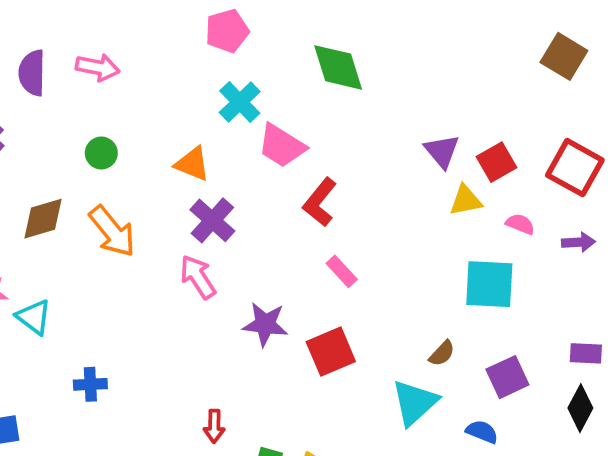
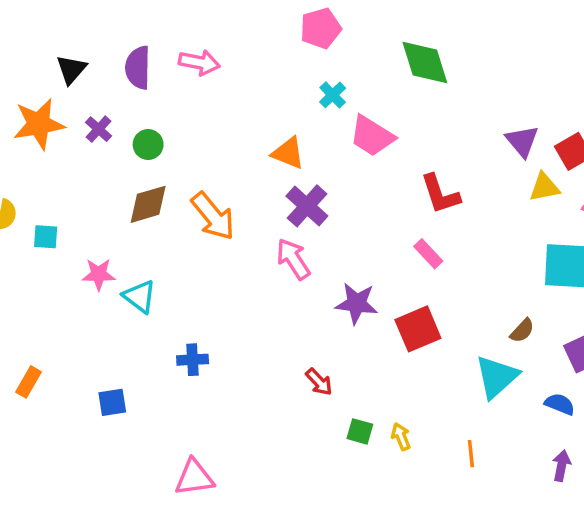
cyan cross: (240, 102) -> (333, 95), size x0.7
green circle: (101, 153) -> (148, 144), moved
red L-shape: (320, 202) -> (440, 194), moved, turned -57
red arrow: (214, 426) -> (319, 382), moved, turned -44

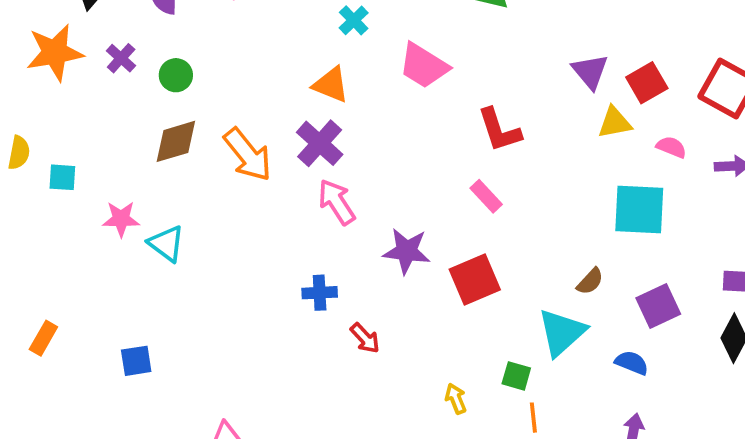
cyan cross: (333, 95) -> (354, 20), moved
purple cross: (307, 206) -> (320, 143), moved
blue cross: (193, 360) -> (320, 293), moved
green square: (360, 431) -> (516, 376), moved

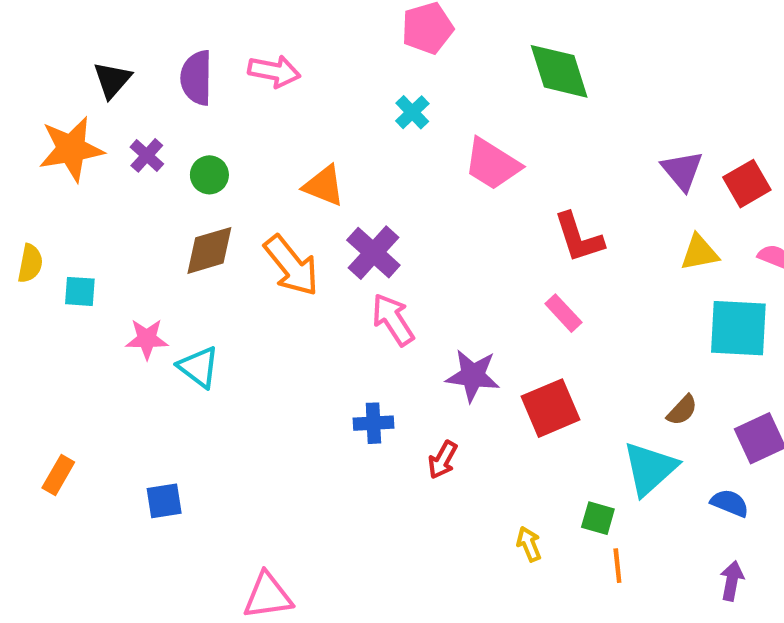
orange triangle: (331, 85) -> (324, 186), moved
yellow triangle: (615, 122) -> (699, 253), moved
red arrow: (365, 338) -> (443, 460), moved, turned 72

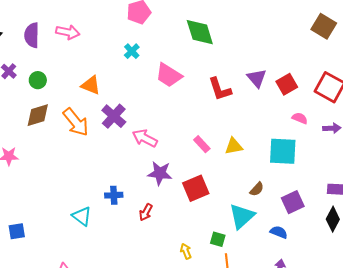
red L-shape: (579, 237) -> (220, 89), moved
yellow triangle: (699, 253) -> (234, 146), moved
pink arrow: (393, 320) -> (145, 138), moved, turned -30
cyan triangle: (199, 367) -> (82, 216), moved

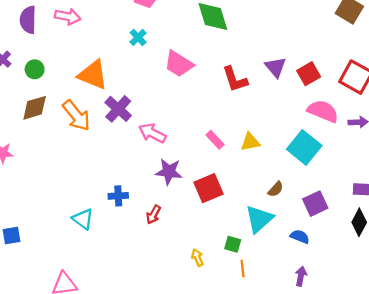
orange triangle: (91, 85) -> (93, 75), size x1.4
pink semicircle: (300, 118) -> (323, 111), size x1.8
cyan square: (283, 151) -> (304, 147), turned 36

